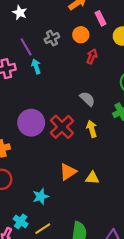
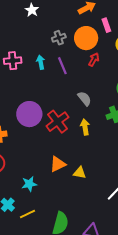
orange circle: (81, 35) -> (86, 38), size x1.5
purple line: (26, 47) -> (62, 66), moved

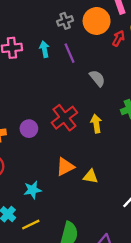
red arrow: (94, 60) -> (118, 38), moved
gray semicircle: (84, 99) -> (97, 78), moved
purple circle: (29, 114) -> (29, 129), moved, size x0.6

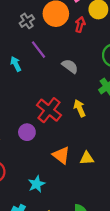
cyan arrow: (44, 49) -> (16, 64), moved
purple circle: (29, 129) -> (27, 132), moved
orange triangle: (65, 167) -> (61, 155), turned -42

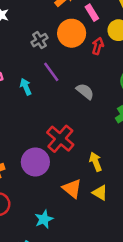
yellow arrow: (80, 108) -> (96, 162), moved
purple circle: (27, 132) -> (35, 162), size x1.5
yellow triangle: (87, 158) -> (100, 193), turned 32

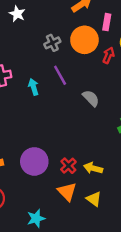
pink rectangle: (92, 13) -> (107, 22), turned 35
red cross: (60, 139) -> (68, 166), moved, size x0.6
yellow arrow: (96, 162) -> (93, 168), turned -60

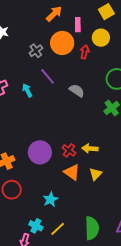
yellow triangle: (94, 199) -> (96, 174), turned 48

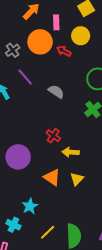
red arrow: (85, 52) -> (64, 51), turned -72
red cross: (69, 150) -> (53, 136), moved
cyan cross: (36, 226) -> (13, 225), moved
yellow line: (58, 229) -> (48, 232), moved

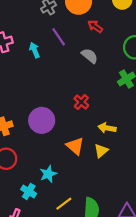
red arrow: (64, 51) -> (95, 26), moved
yellow arrow: (71, 152) -> (107, 128), moved

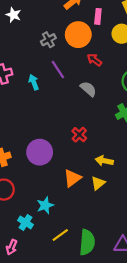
orange triangle: (75, 146) -> (72, 178), turned 42

